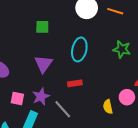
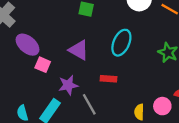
purple triangle: (44, 64) -> (79, 50), turned -48
pink square: (17, 98) -> (43, 65), moved

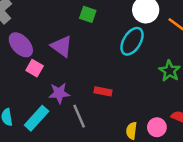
cyan ellipse: (121, 43) -> (132, 41), moved
purple triangle: (79, 50) -> (62, 46), moved

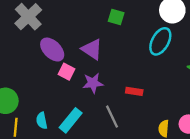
purple star: (59, 93) -> (93, 83), moved

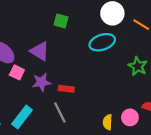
cyan ellipse: (160, 41) -> (102, 42), turned 45
red rectangle: (134, 91) -> (66, 89), moved

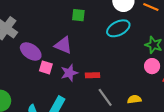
gray line: (60, 113) -> (105, 97), moved
pink circle: (130, 117) -> (152, 66), moved
yellow semicircle: (107, 122) -> (134, 99), turned 88

